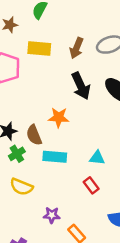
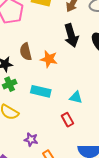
brown semicircle: (34, 135) -> (26, 52), moved

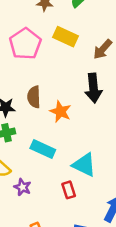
cyan triangle: (76, 97) -> (84, 165), size x1.5
purple star: (31, 140) -> (22, 187), moved

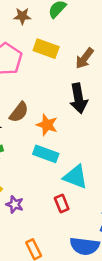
brown semicircle: (34, 97) -> (19, 112), turned -135
cyan rectangle: (43, 149) -> (46, 154), moved

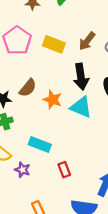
yellow rectangle: (46, 49) -> (54, 44), moved
cyan rectangle: (46, 154) -> (40, 144), moved
cyan triangle: (75, 177) -> (81, 107), moved

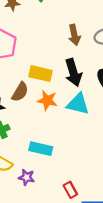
brown arrow: (87, 41) -> (74, 35), turned -42
yellow rectangle: (54, 44) -> (41, 74), moved
red rectangle: (64, 170) -> (70, 190), moved

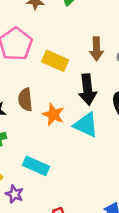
yellow rectangle: (41, 74) -> (55, 61), moved
brown semicircle: (20, 92) -> (25, 100), turned 132

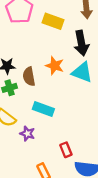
brown semicircle: (25, 100) -> (29, 76), moved

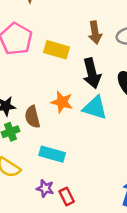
purple star: (27, 134) -> (45, 188), moved
red rectangle: (66, 150) -> (67, 196), moved

